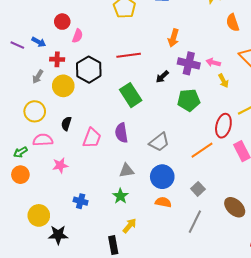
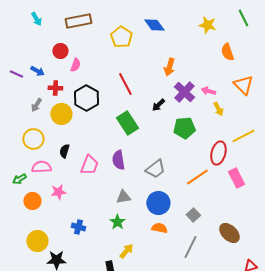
red line: (129, 55) -> (125, 84), turned 70
purple cross: (189, 63) -> (184, 92), turned 30
orange circle: (20, 175) -> (32, 201), moved

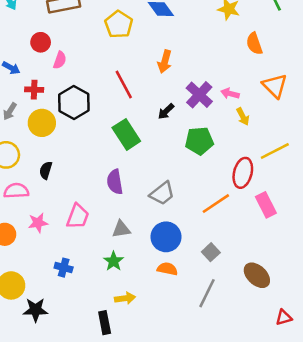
orange arrow: (169, 67) -> (165, 61), moved
pink trapezoid: (89, 165) -> (78, 216), moved
yellow arrow: (126, 251) -> (125, 298), turned 42

